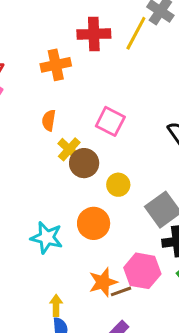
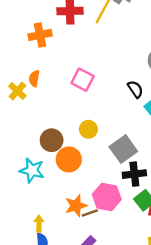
yellow cross: (69, 149) -> (17, 91), moved
brown circle: (84, 163) -> (52, 140), moved

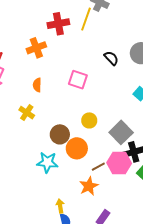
black semicircle: (135, 89) -> (111, 58), moved
yellow cross: (17, 91) -> (27, 113), moved
pink hexagon: (107, 197) -> (119, 163), moved
brown line: (90, 213) -> (98, 167), moved

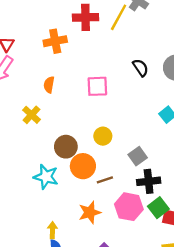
pink square: (78, 80) -> (97, 86), turned -30
gray square: (121, 132) -> (138, 156), size x0.7
pink hexagon: (119, 163) -> (129, 207), moved
brown line: (98, 167) -> (105, 180), moved

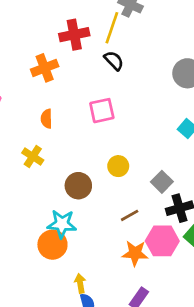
black semicircle: (141, 68) -> (114, 61), moved
orange circle: (83, 166) -> (52, 245), moved
orange star: (90, 212) -> (135, 253), moved, turned 30

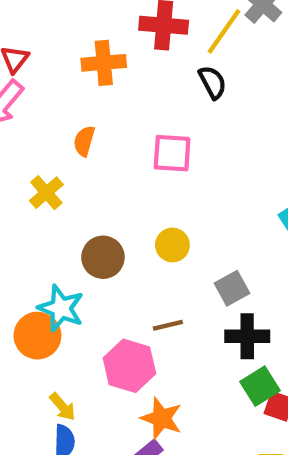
pink hexagon: (162, 241) -> (129, 366), moved
orange star: (135, 253) -> (161, 418), moved
yellow arrow: (80, 283) -> (63, 407), turned 132

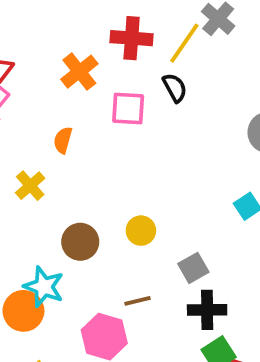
orange cross: (104, 63) -> (79, 72), turned -33
pink square: (172, 153) -> (128, 108), moved

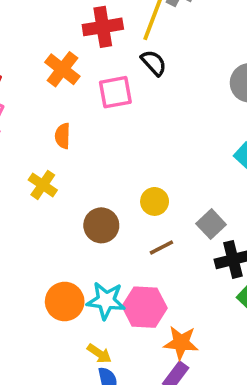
cyan star: (44, 287) -> (106, 301), moved
brown line: (138, 301) -> (161, 248), moved

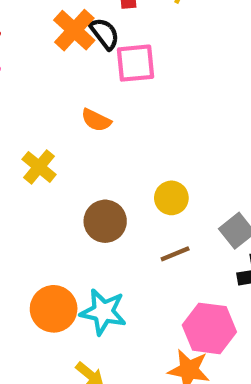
black semicircle: (154, 63) -> (105, 34), moved
orange semicircle: (63, 136) -> (96, 120), moved, turned -70
pink hexagon: (145, 307) -> (209, 328), moved

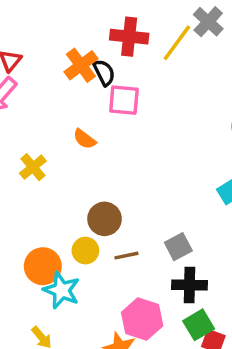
yellow circle: (171, 198) -> (85, 251), moved
brown circle: (105, 221) -> (105, 219), moved
orange circle: (54, 309) -> (43, 266), moved

